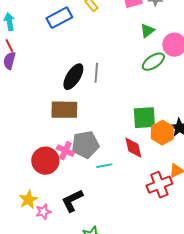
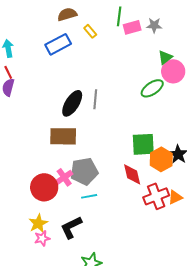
green triangle: (147, 31) -> (165, 57), moved
pink cross: (65, 151) -> (64, 177), turned 30
cyan line: (104, 166) -> (89, 196), moved
red cross: (159, 185) -> (156, 196), moved
yellow star: (28, 200) -> (38, 223), moved

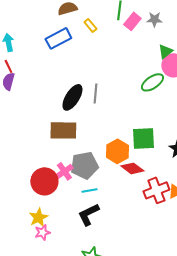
pink rectangle: (132, 27) -> (132, 21), turned -36
orange hexagon: (161, 159) -> (117, 151), moved
red diamond: (132, 174) -> (132, 168), turned -40
black L-shape: (71, 227) -> (88, 214), moved

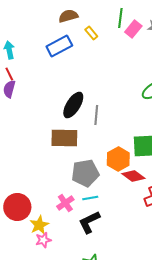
gray line: (95, 93) -> (96, 115), moved
pink cross: (64, 171) -> (65, 203), moved
red circle: (44, 181) -> (17, 207), moved

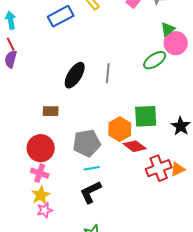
gray line: (96, 115) -> (108, 73), moved
brown rectangle: (64, 138) -> (51, 111), moved, size x0.6
pink cross: (65, 203) -> (40, 173), moved, turned -36
red circle: (17, 207) -> (41, 148), moved

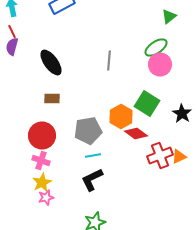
pink circle: (176, 43) -> (160, 64), moved
black ellipse: (75, 75) -> (51, 62), moved, turned -68
green square: (146, 116) -> (147, 104), turned 35

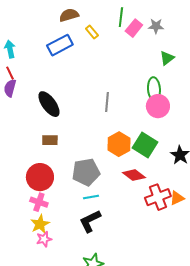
green ellipse: (156, 48) -> (154, 89), turned -60
orange hexagon: (121, 116) -> (119, 144), moved

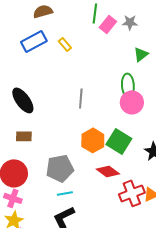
yellow rectangle: (92, 32) -> (65, 44), moved

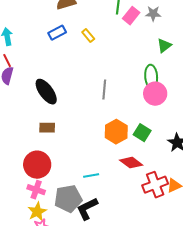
blue rectangle: (34, 41) -> (57, 33), size x0.7
green square: (119, 141) -> (142, 133), size x0.7
gray pentagon: (60, 168) -> (68, 199), moved
cyan line: (65, 193) -> (91, 176), moved

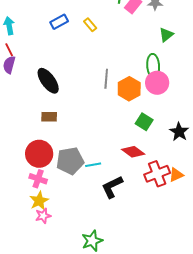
orange hexagon: (116, 132) -> (129, 89), moved
gray pentagon: (68, 199) -> (70, 161), moved
black L-shape: (87, 209) -> (112, 187), moved

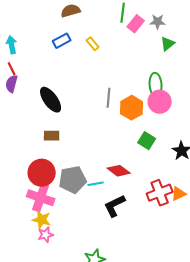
green triangle: (166, 35) -> (168, 44), moved
red diamond: (133, 152) -> (119, 171), moved
pink cross: (38, 179) -> (41, 198), size x1.5
yellow star: (39, 201) -> (42, 220), turned -30

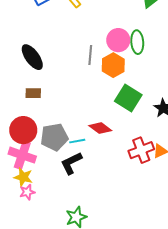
pink circle: (160, 102) -> (118, 40), moved
green square: (147, 141) -> (128, 98), size x1.5
black L-shape: (115, 206) -> (71, 163), moved

